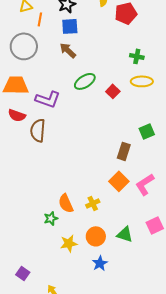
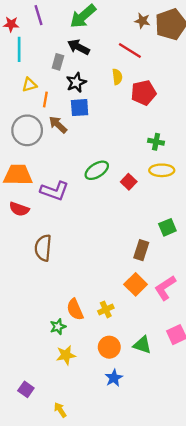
brown arrow: (68, 50) -> (58, 125), moved
brown semicircle: (38, 130) -> (43, 248), moved
yellow star: (69, 243) -> (66, 355), moved

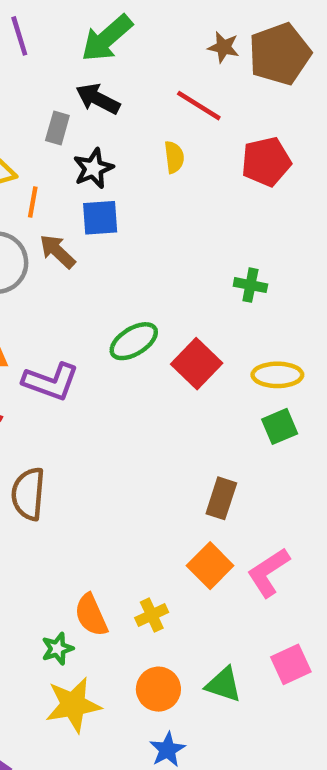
red pentagon: (143, 93) -> (266, 162), moved
yellow ellipse: (162, 170) -> (277, 375), moved
red square: (129, 182) -> (197, 364), size x1.5
green square: (167, 227) -> (280, 426), moved
yellow star: (66, 355) -> (73, 705), size x1.4

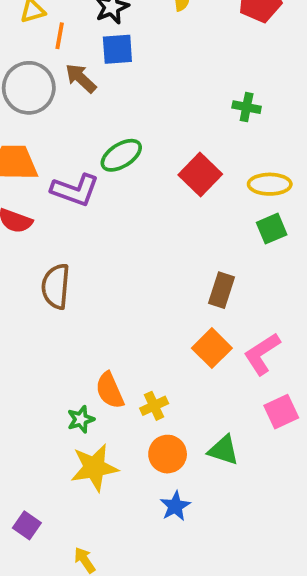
green ellipse: (134, 341) -> (121, 155), moved
yellow cross: (152, 615) -> (154, 406), moved
pink square: (291, 664) -> (281, 412), moved

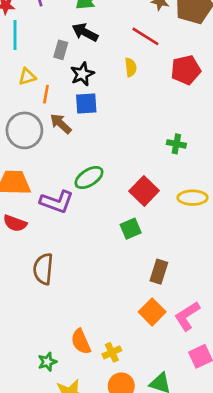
green square: (272, 229) -> (131, 229), moved
green star: (81, 419) -> (47, 362), moved

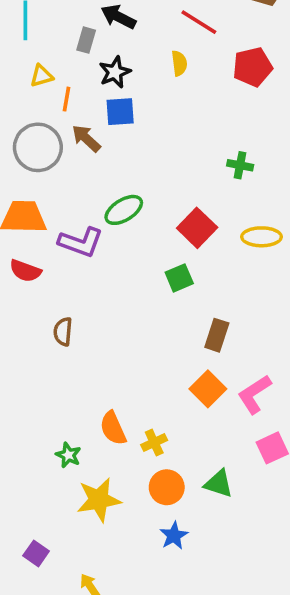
brown semicircle: (43, 269) -> (63, 332), size x0.7
green star: (47, 362) -> (68, 455), turned -30

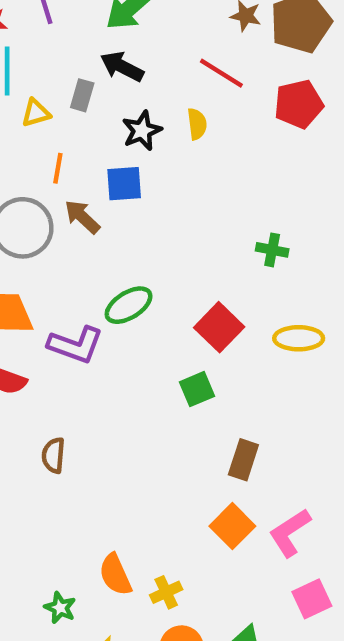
red pentagon: (253, 67) -> (299, 104), moved
black star: (115, 72) -> (142, 131), moved
yellow triangle: (41, 76) -> (36, 113), moved

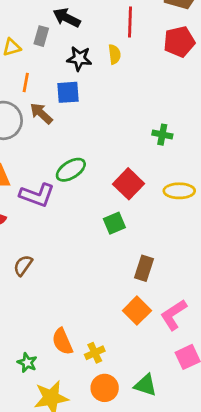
red line: (221, 73) -> (130, 22), turned 60
black star: (142, 131) -> (79, 59), turned 30
brown semicircle: (53, 455) -> (23, 265), turned 30

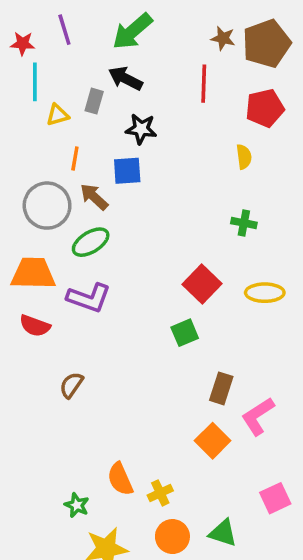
yellow semicircle: (114, 54) -> (244, 157), moved
green ellipse: (71, 170) -> (91, 242), moved
pink L-shape: (174, 315) -> (258, 416), moved

